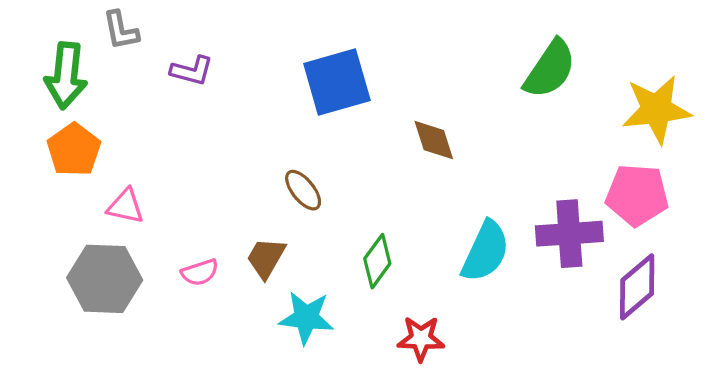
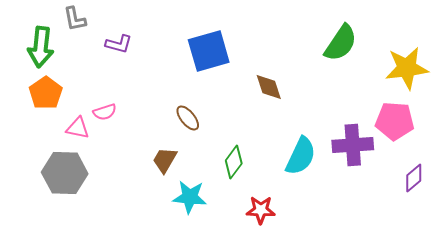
pink semicircle: (200, 272) -> (105, 112), moved
purple diamond: (637, 287) -> (414, 178), moved, size x0.7

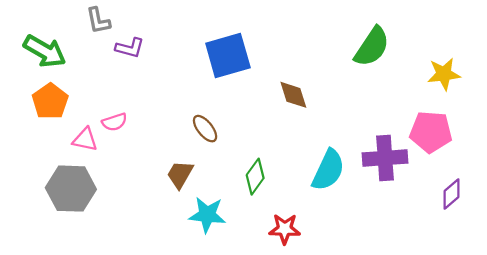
gray L-shape: (75, 19) -> (98, 21), moved
green arrow: (41, 47) -> (45, 51), turned -66
yellow star: (407, 68) -> (444, 74), size x0.7

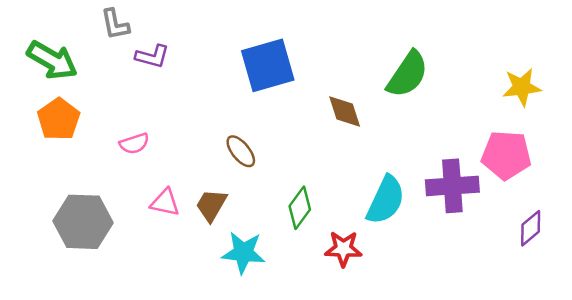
green semicircle: (372, 47) -> (408, 74), moved
pink triangle: (85, 139) -> (165, 203), moved
red star: (285, 229) -> (343, 249), moved

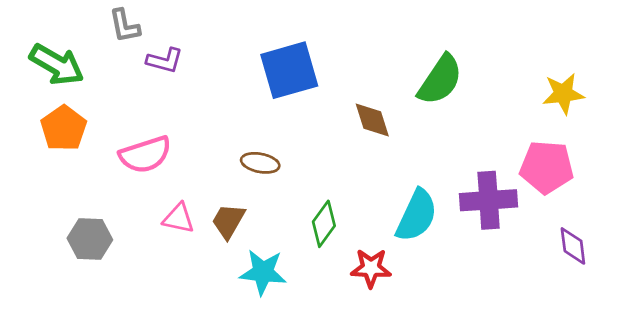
pink semicircle: (134, 144) -> (145, 155), size x1.6
brown ellipse: (241, 151) -> (260, 163), turned -40
gray hexagon: (83, 222) -> (90, 239), size x0.7
purple diamond: (531, 228) -> (573, 246), turned -57

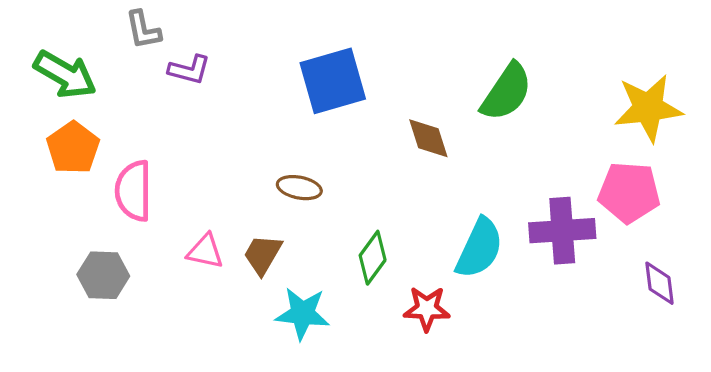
yellow star: (563, 94) -> (648, 108), size x1.4
pink semicircle: (145, 155) -> (134, 191), moved, turned 108

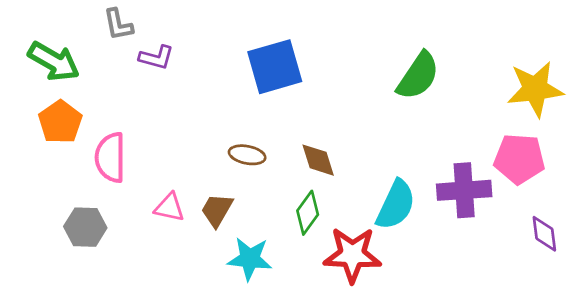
brown diamond: (428, 138) -> (318, 160), moved
red star: (427, 309) -> (352, 255), size x1.5

